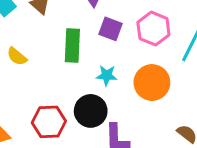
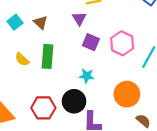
green rectangle: (72, 45) -> (47, 56), moved
orange circle: (152, 83) -> (127, 94), moved

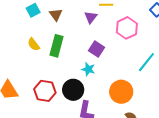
purple square: (91, 42) -> (96, 49), moved
pink hexagon: (122, 43) -> (127, 28), moved

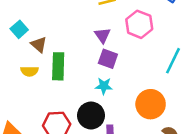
brown triangle: (56, 15) -> (39, 45), moved
purple triangle: (91, 17) -> (102, 35), moved
yellow semicircle: (34, 44) -> (30, 71), turned -40

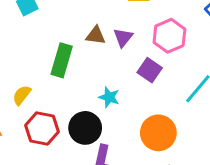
brown triangle: (39, 45) -> (96, 35), moved, turned -48
purple square: (108, 59) -> (150, 70), moved
yellow semicircle: (30, 71) -> (22, 95), moved, turned 114

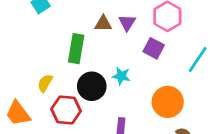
black circle: (85, 128) -> (92, 86), moved

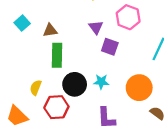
brown triangle: (103, 24) -> (50, 30), moved
purple square: (154, 48) -> (110, 47), moved
cyan star: (121, 76) -> (101, 82), moved

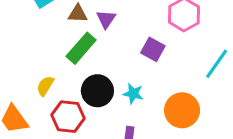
purple triangle: (96, 27) -> (106, 19), moved
green rectangle: (57, 55) -> (81, 48), turned 30

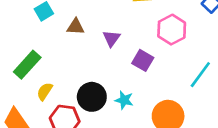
purple triangle: (106, 19) -> (111, 38), moved
green rectangle: (81, 48) -> (27, 65), moved

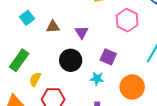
purple square: (143, 60) -> (108, 57), moved
black circle: (92, 97) -> (71, 60), moved

